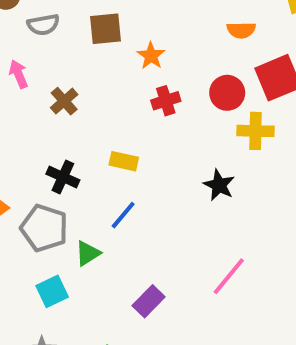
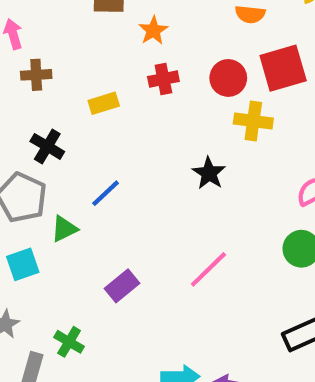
brown cross: (64, 101) -> (36, 75), moved, turned 32
yellow rectangle: (124, 161) -> (104, 103), moved, turned -36

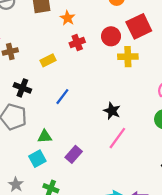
black star: (209, 173) -> (112, 111), moved
blue line: (106, 193) -> (62, 97), moved
green triangle: (64, 229) -> (45, 137), moved, turned 32
cyan square: (23, 264) -> (37, 159), moved

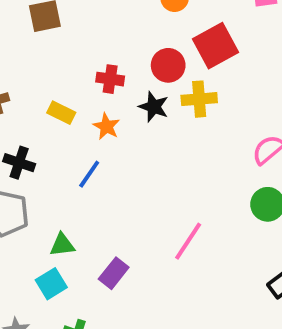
orange star: (68, 18) -> (106, 126), moved
red cross: (77, 43) -> (110, 79), turned 32
yellow rectangle: (48, 60) -> (61, 113), turned 56
black star: (112, 111) -> (154, 107), moved

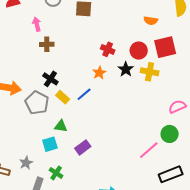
yellow rectangle: (61, 113) -> (63, 97), moved
pink line: (188, 241) -> (149, 150), moved

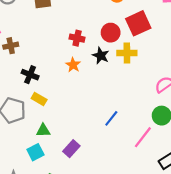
black cross: (50, 79) -> (30, 75), moved
blue line: (84, 94) -> (111, 118), moved

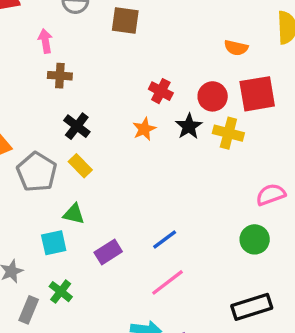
blue line: (111, 118) -> (165, 239), moved
pink line: (143, 137) -> (168, 282), moved

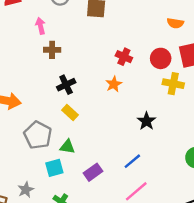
black cross: (77, 126) -> (66, 85), turned 30
black star: (189, 126) -> (146, 121), moved
gray pentagon: (37, 172) -> (38, 135), moved

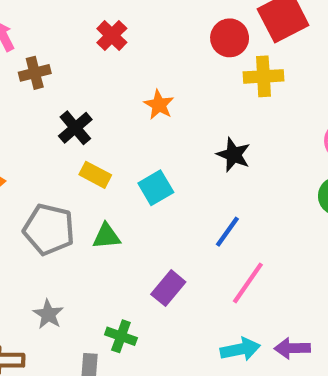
red cross: (124, 57) -> (112, 35), moved, turned 35
cyan square: (54, 168) -> (156, 188), moved
purple rectangle: (93, 172) -> (168, 288), moved
gray star: (26, 190) -> (48, 314), moved

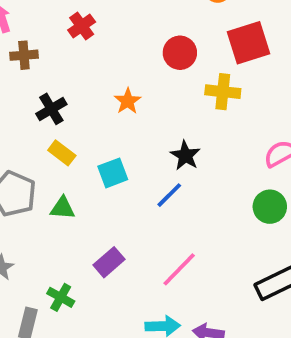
red cross: (112, 35) -> (82, 26), moved
red circle: (230, 38) -> (180, 53), moved
blue line: (227, 232) -> (169, 195), moved

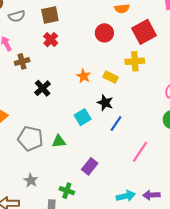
red circle: (180, 53) -> (104, 33), moved
yellow rectangle: (62, 153) -> (111, 77), moved
black star: (185, 155) -> (105, 103), moved
pink line: (179, 269) -> (140, 152), moved

